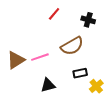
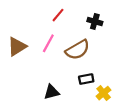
pink line: (40, 57) -> (48, 43), moved, turned -42
brown triangle: (16, 60) -> (17, 47), moved

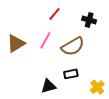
black rectangle: (86, 79) -> (71, 74), moved

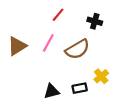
black rectangle: (71, 74) -> (80, 88), moved
yellow cross: (97, 87) -> (101, 76), moved

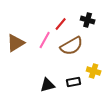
red line: (58, 15) -> (61, 24), moved
yellow cross: (101, 76) -> (94, 71), turned -32

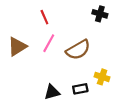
black cross: (88, 20) -> (100, 14), moved
red line: (61, 24) -> (44, 17), moved, turned -64

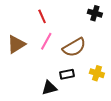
black rectangle: (80, 89) -> (67, 74), moved

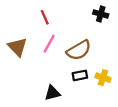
brown triangle: (16, 44) -> (17, 47), turned -42
black rectangle: (67, 74) -> (80, 75), moved

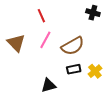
yellow cross: (103, 78) -> (95, 71), turned 32

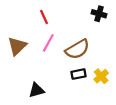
brown triangle: (16, 43) -> (17, 46), turned 30
black triangle: (48, 85) -> (36, 90), moved

